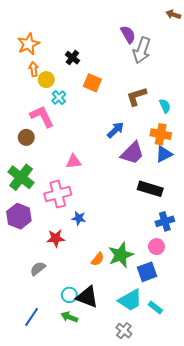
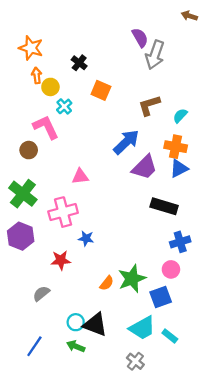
orange star: (28, 44) -> (31, 48), turned -30
cyan semicircle: (165, 106) -> (180, 116), turned -112
blue arrow: (116, 130) -> (126, 142), size x1.4

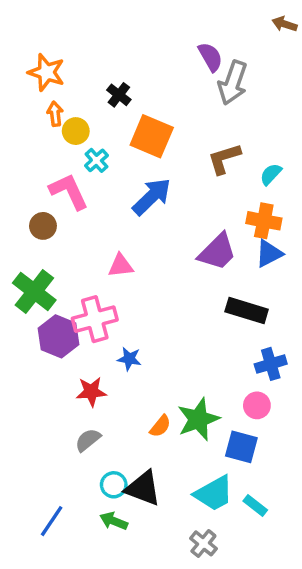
orange square: (101, 90) -> (152, 136), size x1.4
blue arrow: (126, 142) -> (152, 197), moved
purple hexagon: (21, 236) -> (58, 336), moved
gray semicircle: (41, 294) -> (88, 440), moved
blue square: (161, 297) -> (241, 447), turned 35

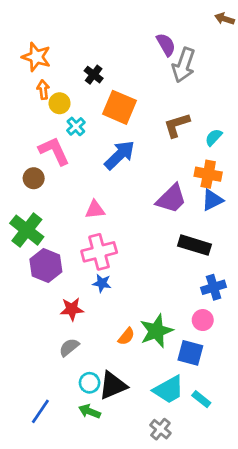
pink cross: (95, 319) -> (99, 252), moved
black triangle: (143, 488) -> (113, 385), turned -44

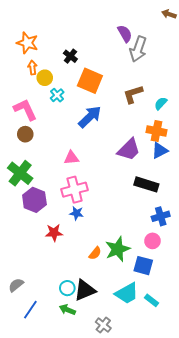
pink L-shape: (54, 151) -> (25, 110), moved
gray semicircle: (69, 347) -> (16, 285), moved
gray cross: (160, 429) -> (103, 325), moved

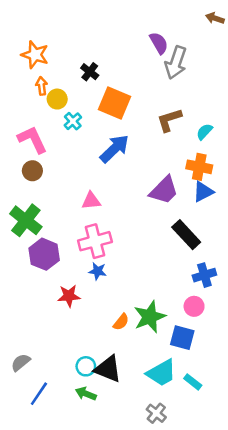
black rectangle: (146, 184) -> (186, 235), turned 30
black triangle: (85, 290) -> (108, 369), turned 45
gray cross: (103, 325) -> (156, 413), moved

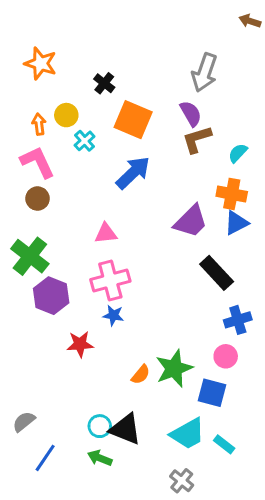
purple semicircle: (159, 43) -> (191, 114), moved
orange arrow: (42, 86) -> (39, 124), moved

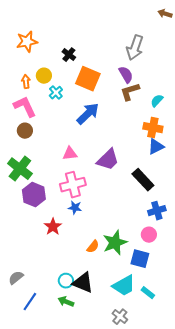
orange star: (41, 63) -> (27, 42), turned -30
purple trapezoid: (191, 221) -> (108, 160), moved
red star: (80, 344) -> (53, 227), turned -30

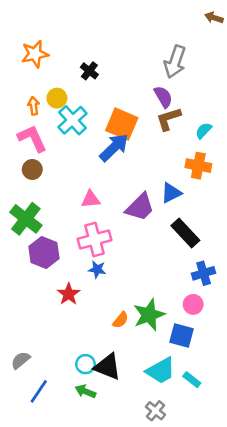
orange square: (88, 79) -> (122, 124), moved
cyan cross: (56, 93) -> (72, 120), size x1.6
blue triangle: (156, 147) -> (171, 193), moved

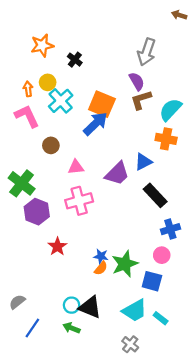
orange star: (35, 54) -> (42, 45), moved
cyan semicircle: (204, 131) -> (170, 110), size x1.6
brown circle: (32, 169) -> (51, 145), moved
blue star: (97, 269) -> (101, 256), moved

